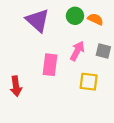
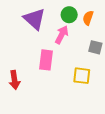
orange semicircle: (95, 19) -> (88, 18), turned -96
pink arrow: (77, 51) -> (62, 35), moved

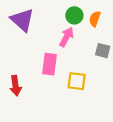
purple triangle: (34, 19) -> (22, 20), moved
yellow square: (82, 76) -> (77, 81), moved

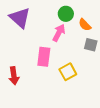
orange semicircle: (95, 19) -> (85, 25), moved, turned -64
yellow square: (77, 81) -> (68, 72), turned -36

